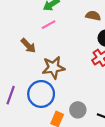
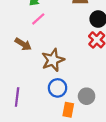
blue circle: (41, 94) -> (58, 88), moved, size x0.7

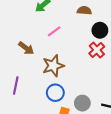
pink line: (38, 19) -> (54, 31), moved
purple line: (17, 97) -> (16, 86), moved

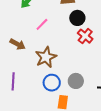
black circle: (100, 30) -> (77, 18), moved
gray circle: (82, 103) -> (76, 81), moved

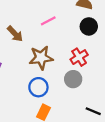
red cross: (85, 36) -> (79, 57), moved
gray circle: (76, 81) -> (73, 79), moved

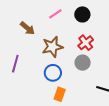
black circle: (89, 26) -> (82, 14), moved

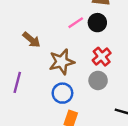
pink line: (55, 14) -> (76, 23), moved

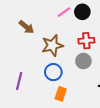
red cross: (102, 57) -> (86, 41), turned 35
purple line: (17, 82) -> (19, 81), moved

